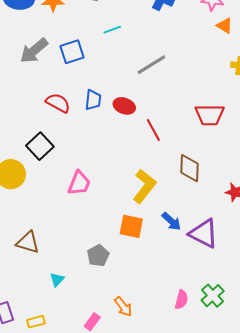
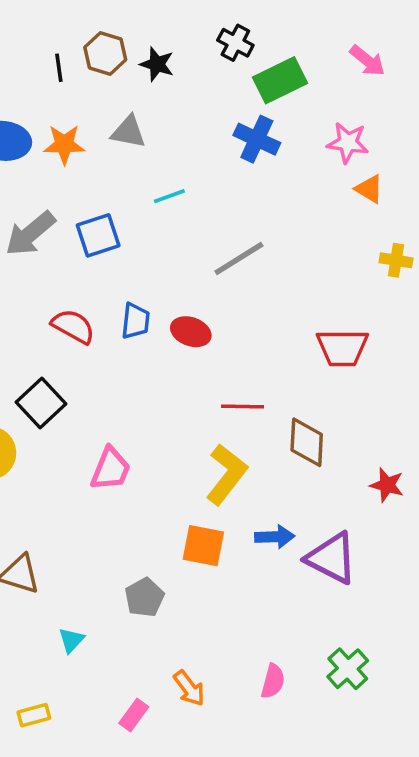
red line: (153, 130) -> (243, 407), moved, turned -60
blue arrow: (171, 221) -> (275, 537), turned -45
pink semicircle: (181, 300) -> (273, 681), moved

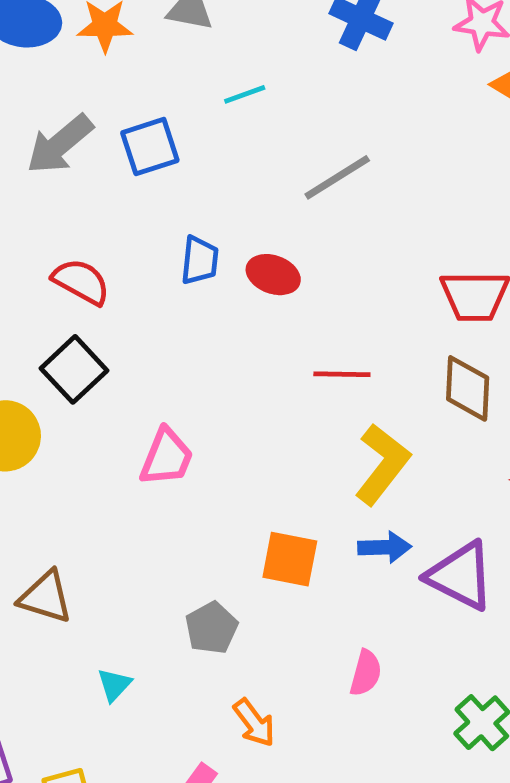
red semicircle: (73, 326) -> (81, 282), moved
brown diamond: (307, 442) -> (468, 388), moved
yellow L-shape: (226, 474) -> (382, 464), moved
pink semicircle: (273, 681) -> (366, 673), moved
orange arrow: (189, 688) -> (254, 723), moved

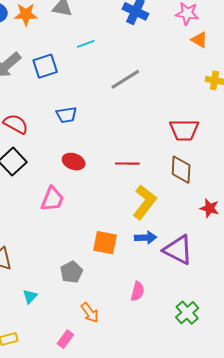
blue trapezoid: (200, 260) -> (66, 115), turned 75
red ellipse: (273, 275) -> (74, 162), moved

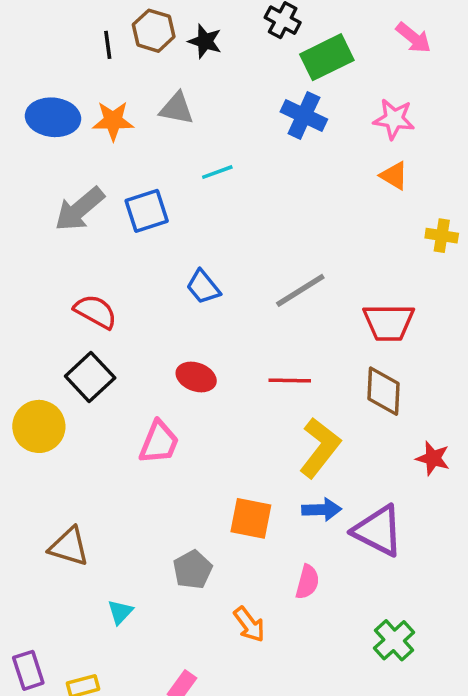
orange triangle: (199, 40) -> (394, 176), moved
gray line: (125, 79) -> (300, 290), moved
blue trapezoid: (66, 115) -> (203, 287), moved, turned 60
pink semicircle: (137, 291) -> (307, 582), moved
orange arrow: (90, 313) -> (249, 624), moved

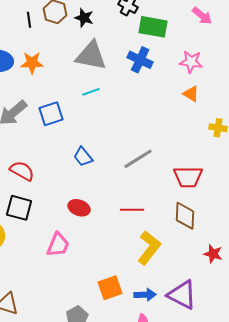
green rectangle: (327, 57) -> (153, 27), turned 36
gray triangle: (177, 108) -> (91, 56), moved, size x1.6
black square: (90, 377) -> (19, 208), turned -32
blue arrow: (322, 510) -> (145, 295), moved
orange square: (251, 518) -> (110, 288), turned -30

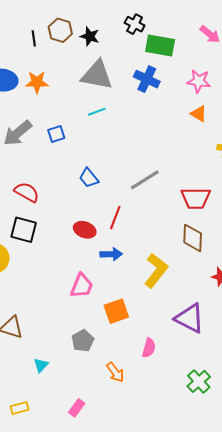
blue square: (51, 114) -> (56, 134), size x0.7
red line: (132, 210) -> (115, 218), moved, turned -70
pink trapezoid: (58, 245) -> (82, 286), moved
blue arrow: (145, 295) -> (111, 254), moved

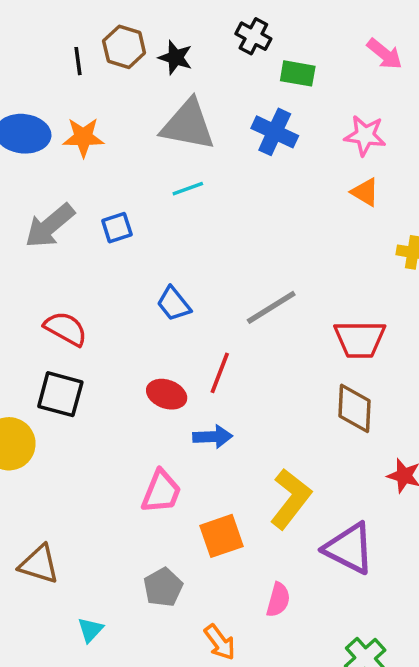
green rectangle: (160, 45) -> (298, 73), size x0.7
yellow L-shape: (156, 270) -> (291, 499), moved

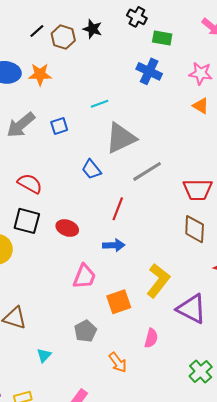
brown hexagon: (124, 47) -> (63, 37), moved
black line: (78, 61) -> (37, 31), turned 56
gray triangle: (188, 125) -> (121, 138), moved, turned -36
red ellipse: (167, 394) -> (67, 228), moved

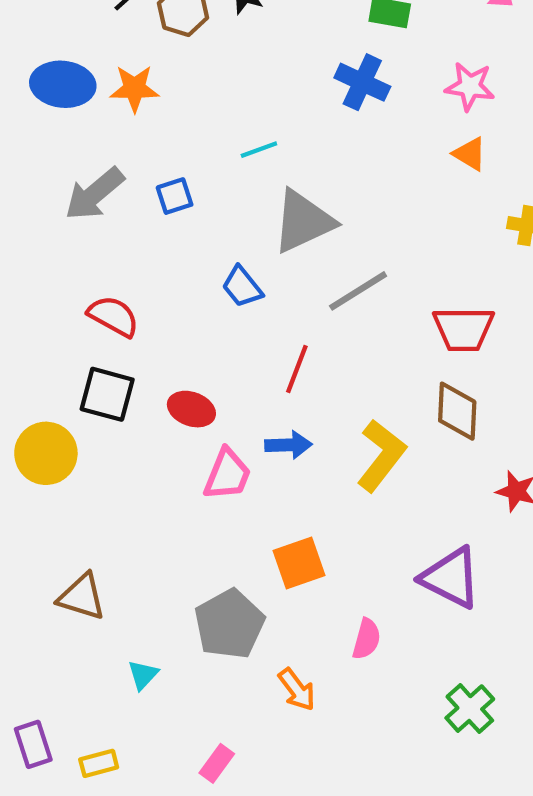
pink trapezoid: (84, 277) -> (227, 474), moved
yellow L-shape: (158, 281) -> (381, 455), moved
gray pentagon: (85, 331) -> (229, 624), size x1.5

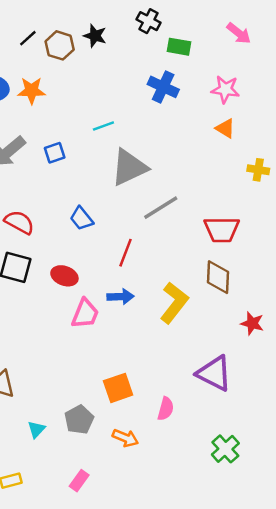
blue trapezoid: (242, 287) -> (82, 219), moved
orange square: (299, 563) -> (118, 388), moved
gray pentagon: (229, 624) -> (79, 420), moved, size x0.7
orange arrow: (297, 690) -> (125, 438), turned -30

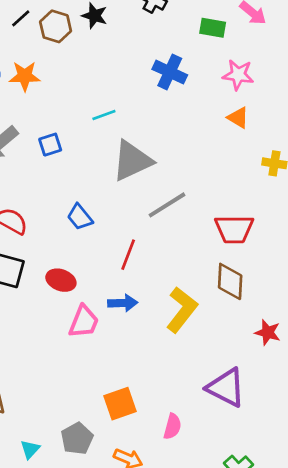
green rectangle: (179, 47) -> (213, 28), moved

